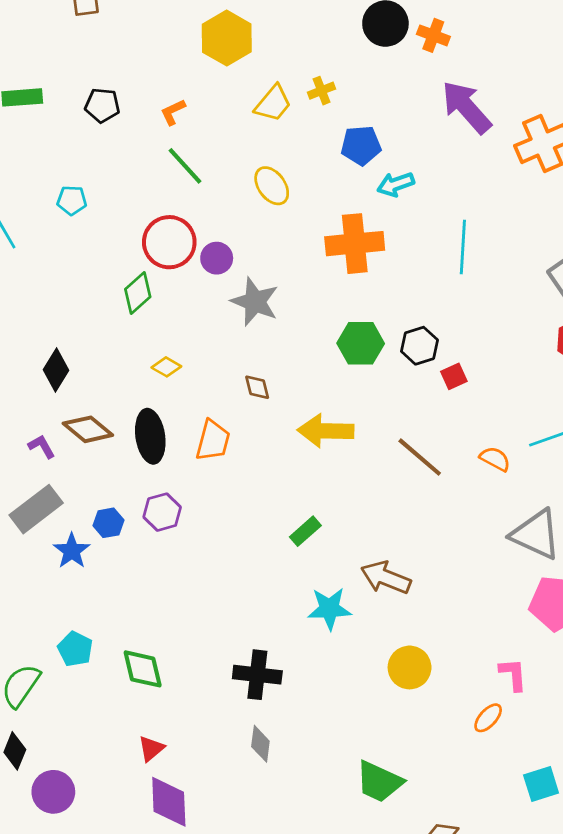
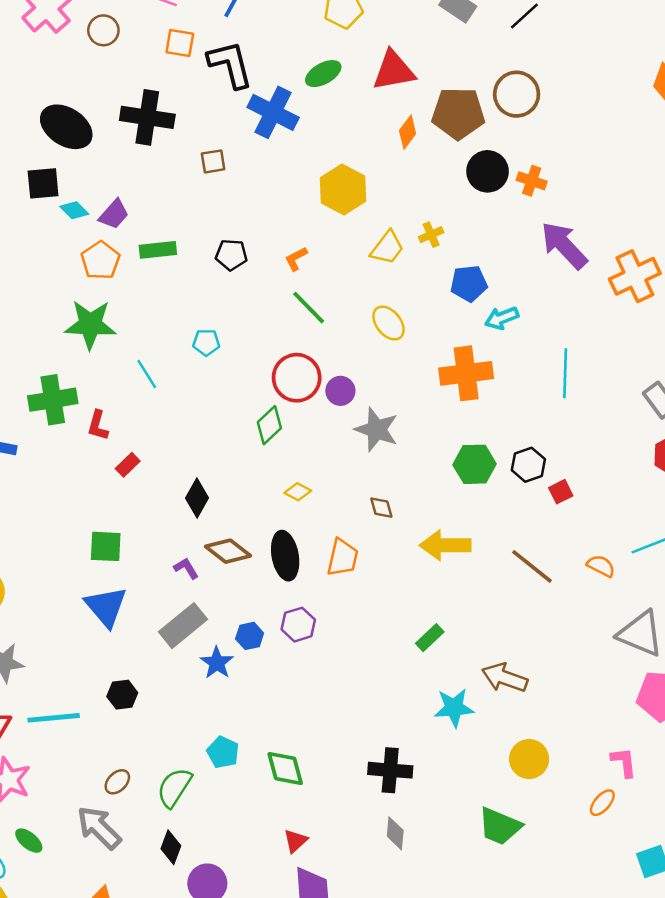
green trapezoid: (379, 782) -> (500, 826), moved

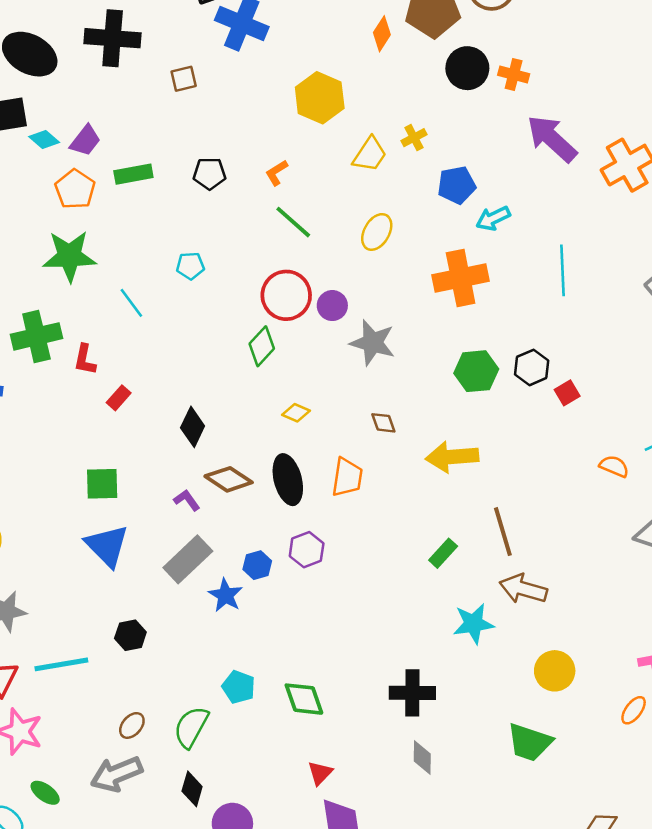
yellow ellipse: (389, 323) -> (377, 232), turned 72
brown line: (532, 566) -> (503, 532), moved, turned 39
gray arrow: (99, 828) -> (116, 774), turned -63

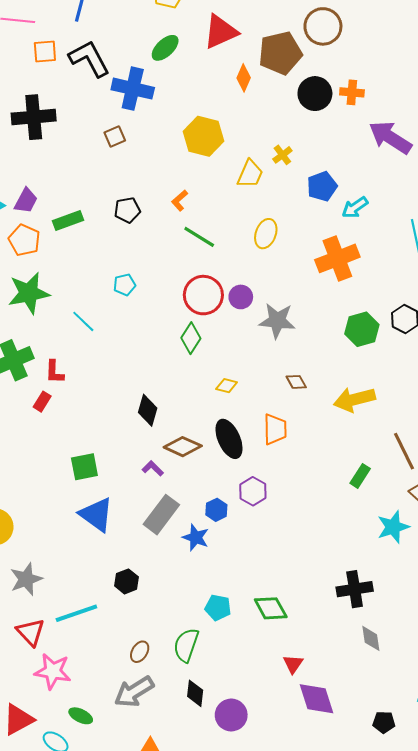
brown square: (184, 79) -> (115, 136), moved
red rectangle: (119, 398) -> (42, 402), moved

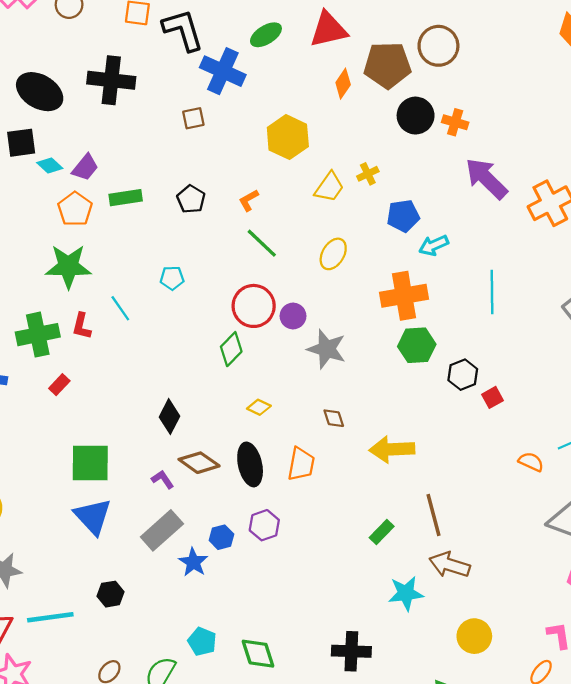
black pentagon: (127, 210) -> (191, 199), turned 30
green hexagon: (362, 329) -> (417, 345), moved
red L-shape: (54, 372) -> (82, 326), moved
green square: (84, 467) -> (90, 463), size x1.4

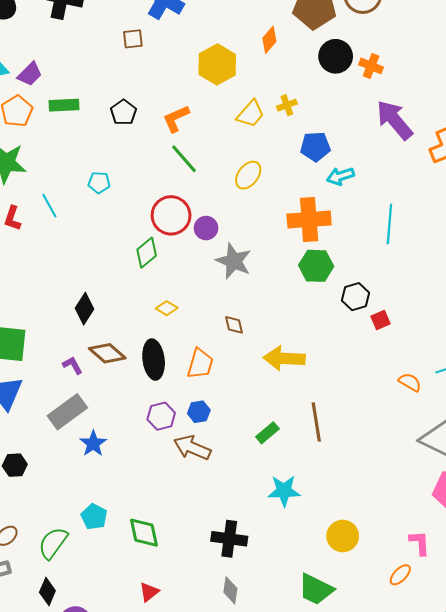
orange diamond: (343, 84) -> (269, 40), moved
orange L-shape: (249, 200) -> (176, 119), size x1.4
blue hexagon: (221, 537) -> (199, 412), moved
brown arrow: (450, 565) -> (192, 448), moved

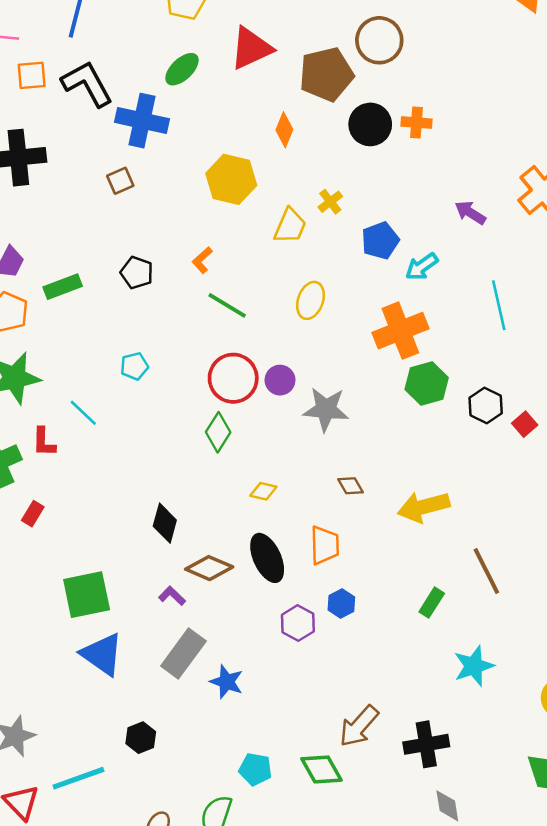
orange L-shape: (176, 119) -> (202, 260), size x0.7
purple arrow: (394, 120) -> (470, 213), moved, size x0.6
brown arrow: (192, 448) -> (359, 726), moved, turned -54

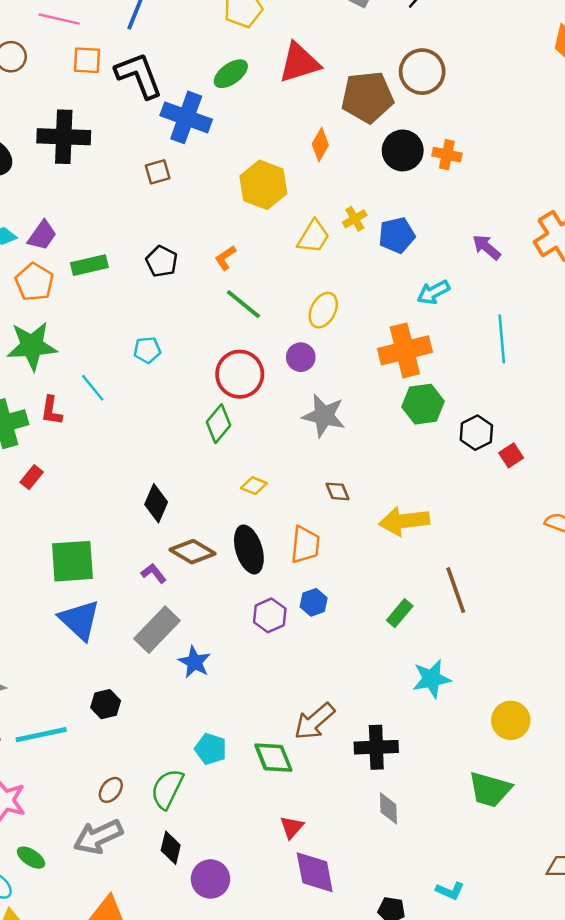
blue pentagon: (380, 241) -> (397, 235), moved
purple circle: (280, 380) -> (301, 357), moved

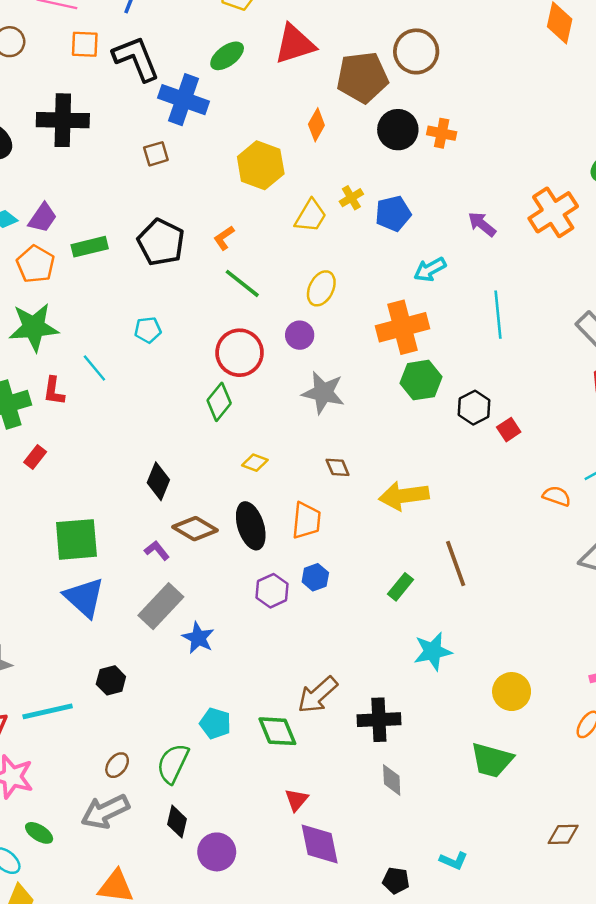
black pentagon: (162, 261) -> (161, 242), size x1.5

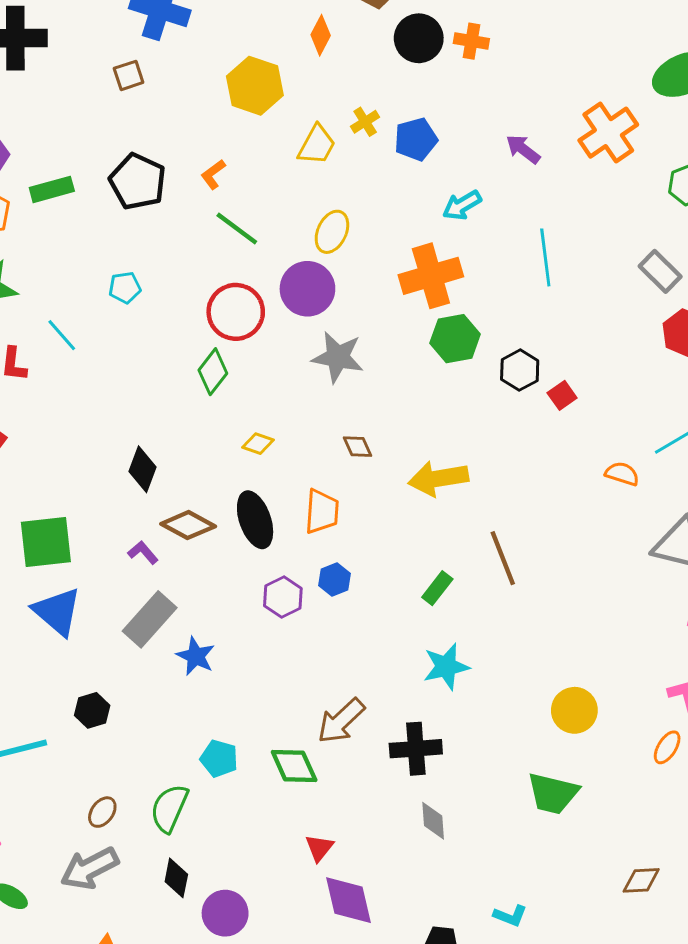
purple circle: (300, 335) -> (307, 289), size x1.6
cyan star: (433, 651) -> (446, 667), moved

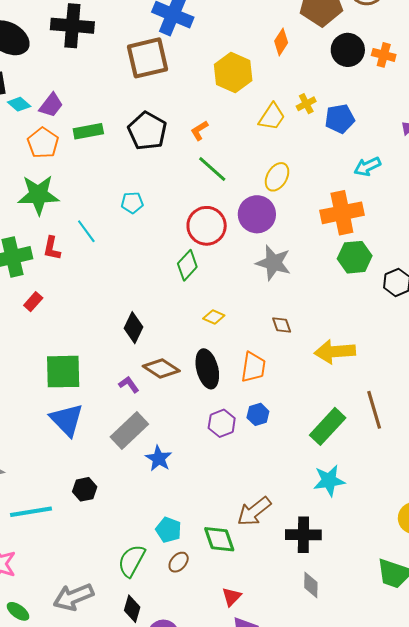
brown square: (129, 75) -> (147, 58), size x2.0
green rectangle: (437, 588) -> (328, 426), size x1.6
brown ellipse: (102, 812) -> (179, 562), moved

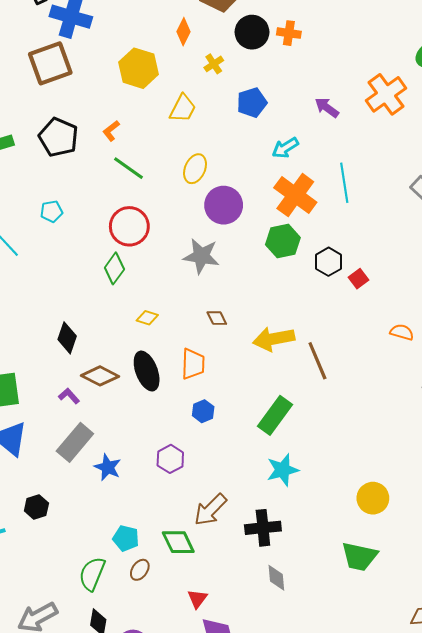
yellow cross: (306, 104) -> (214, 64), moved
orange cross: (342, 213) -> (295, 195), moved, turned -36
purple circle: (257, 214) -> (224, 205), moved
brown line: (374, 410) -> (317, 361), moved
purple hexagon: (222, 423) -> (170, 459), moved

